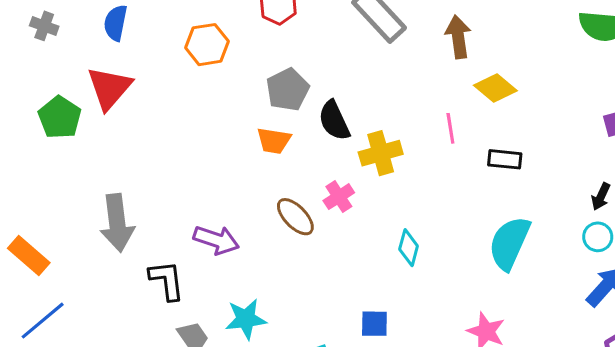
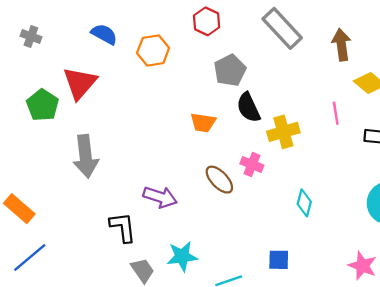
blue semicircle: (116, 23) -> (104, 34), moved, turned 108
gray pentagon: (288, 90) -> (230, 70), moved
pink cross: (339, 197) -> (252, 164), turned -35
gray arrow: (117, 223) -> (86, 156), moved

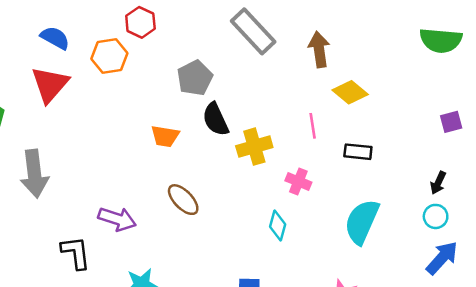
red hexagon: (207, 21) -> (140, 22), moved
red triangle: (80, 83) -> (50, 84), moved
pink cross: (252, 164) -> (298, 181), moved

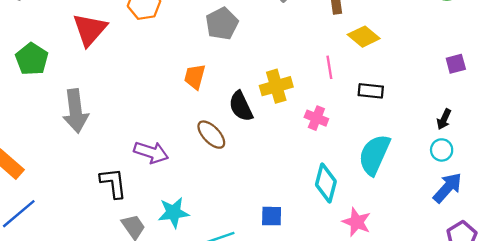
black semicircle: (216, 119) -> (241, 106), moved
orange trapezoid: (165, 136) -> (195, 77), turned 96
cyan diamond: (278, 226) -> (326, 183), moved, size x1.4

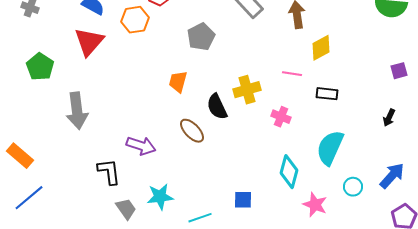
yellow diamond: (364, 37) -> (321, 48), turned -68
pink line: (329, 67) -> (292, 74), turned -72
cyan circle: (442, 150) -> (353, 187), moved

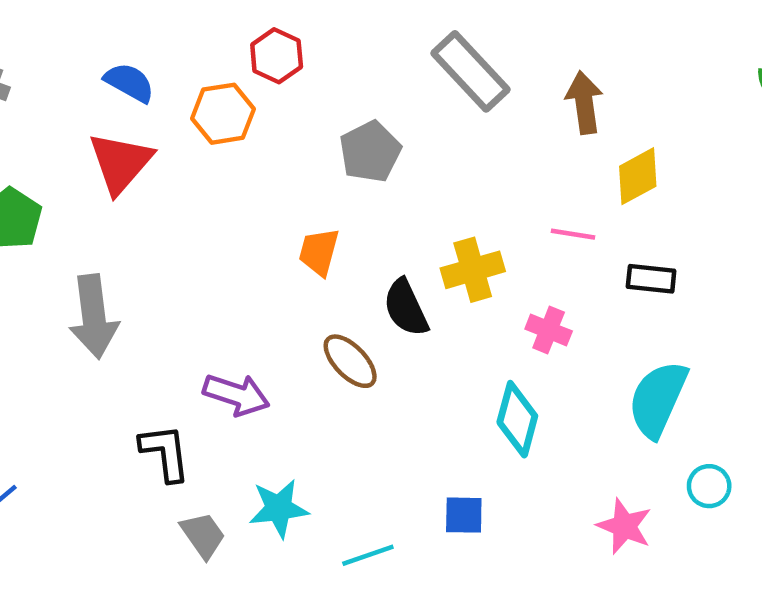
cyan diamond: (289, 172) -> (517, 419), moved

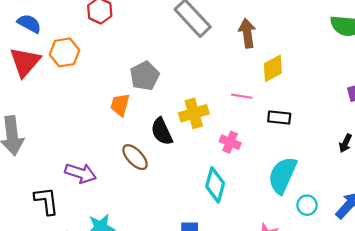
orange hexagon: (223, 114) -> (64, 52), moved
gray pentagon: (370, 152) -> (145, 76), moved
cyan circle: (709, 486) -> (307, 205), moved

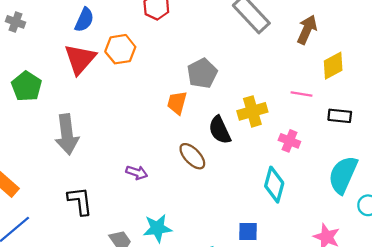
blue semicircle: (29, 24) -> (84, 20), turned 85
brown arrow: (247, 33) -> (307, 30), turned 32
purple arrow: (81, 173) -> (137, 173), size x0.7
black L-shape: (46, 201) -> (80, 201), moved

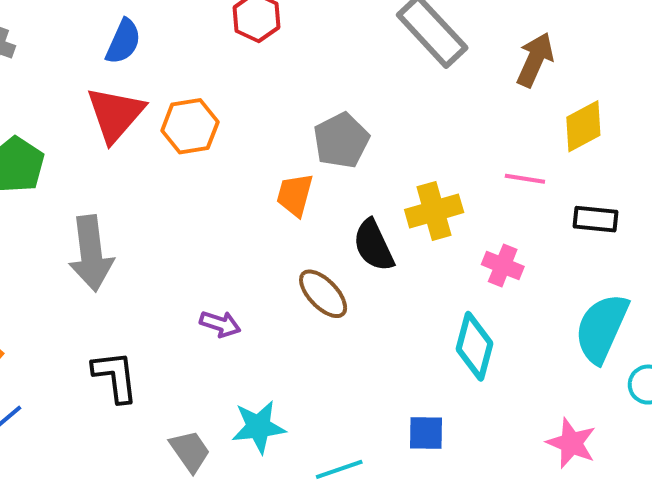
orange hexagon: (120, 49) -> (190, 126), moved

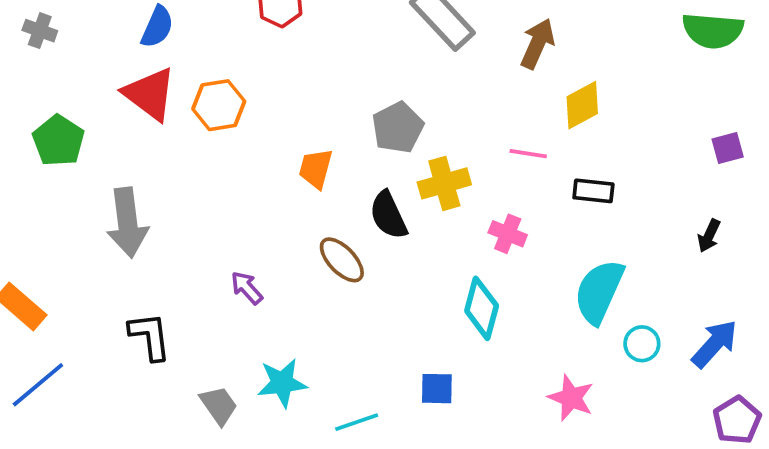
red triangle: (115, 114) -> (150, 94), turned -34
gray pentagon: (341, 140) -> (398, 128), moved
purple arrow: (220, 324) -> (247, 288), turned -150

